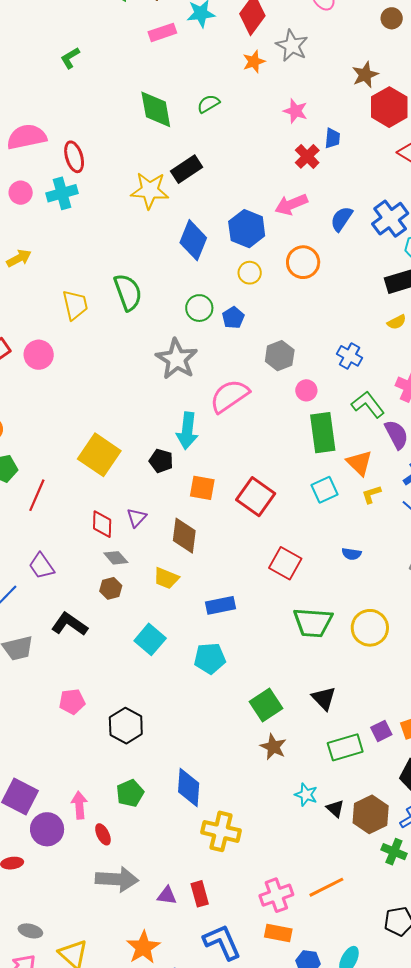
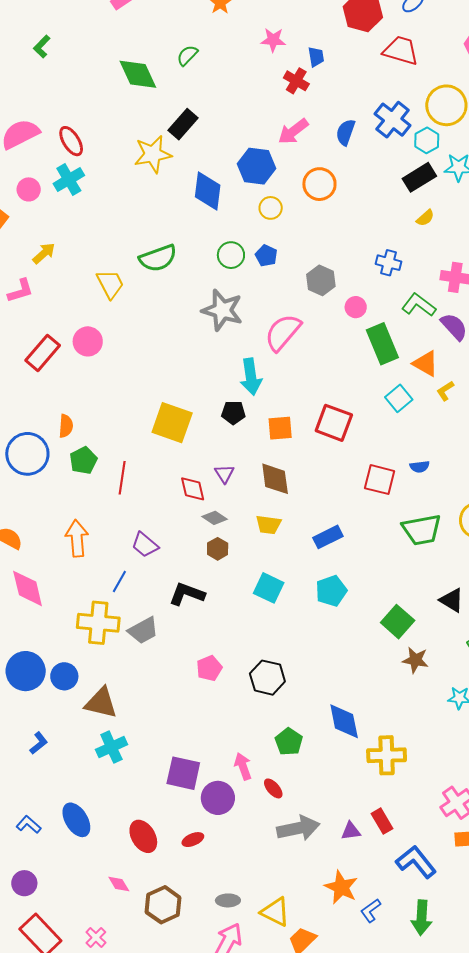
green semicircle: (128, 292) -> (158, 258), turned 105
blue semicircle: (352, 554) -> (420, 467), moved

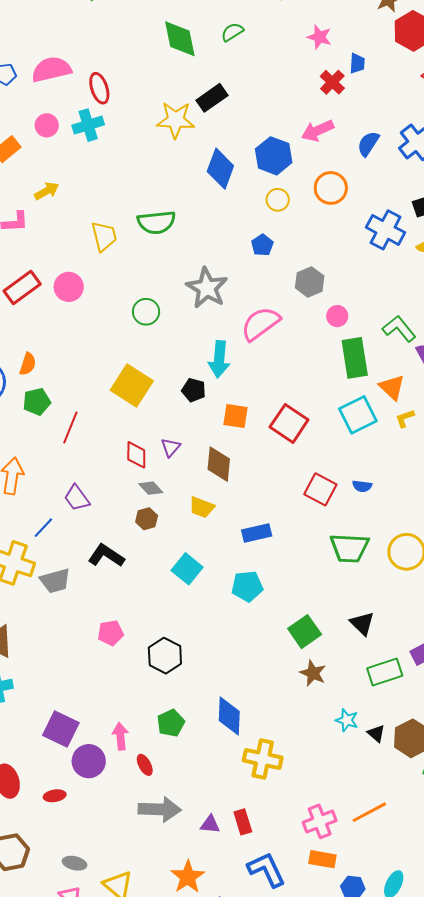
green circle: (231, 255) -> (146, 312), moved
blue cross: (388, 263) -> (386, 230), moved, size x1.5
cyan square: (399, 398) -> (358, 415), size x1.4

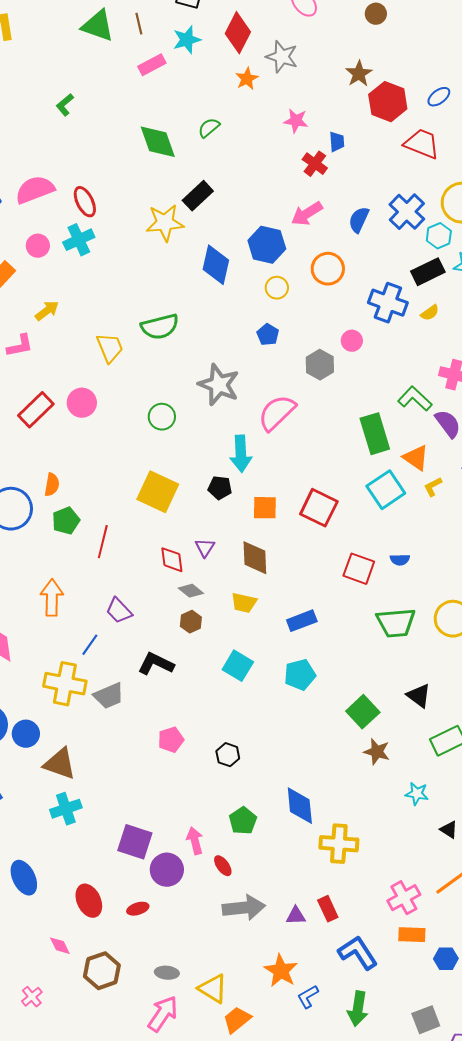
pink circle: (337, 316) -> (352, 341), moved
black hexagon: (165, 656) -> (228, 755), size x0.7
black triangle: (376, 733) -> (449, 830), moved

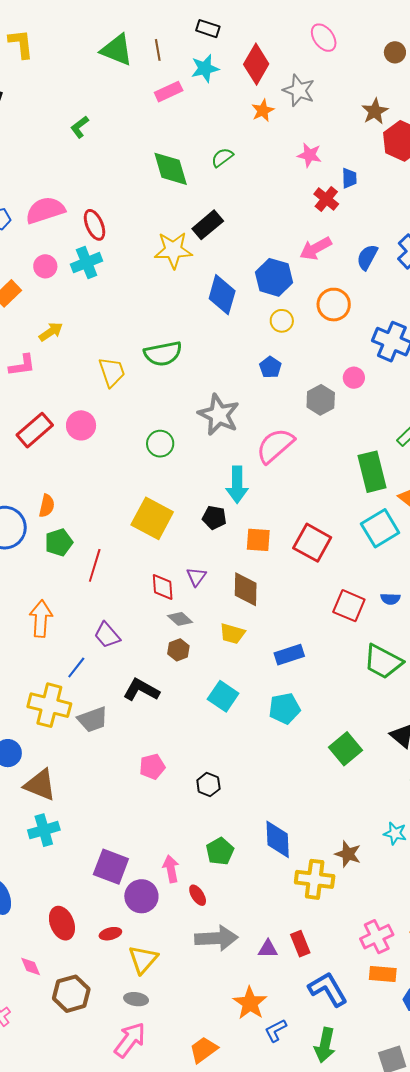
green trapezoid: (396, 623) -> (383, 662), turned 30
brown star: (377, 752) -> (348, 854), moved
yellow triangle: (213, 989) -> (143, 959), moved, turned 36

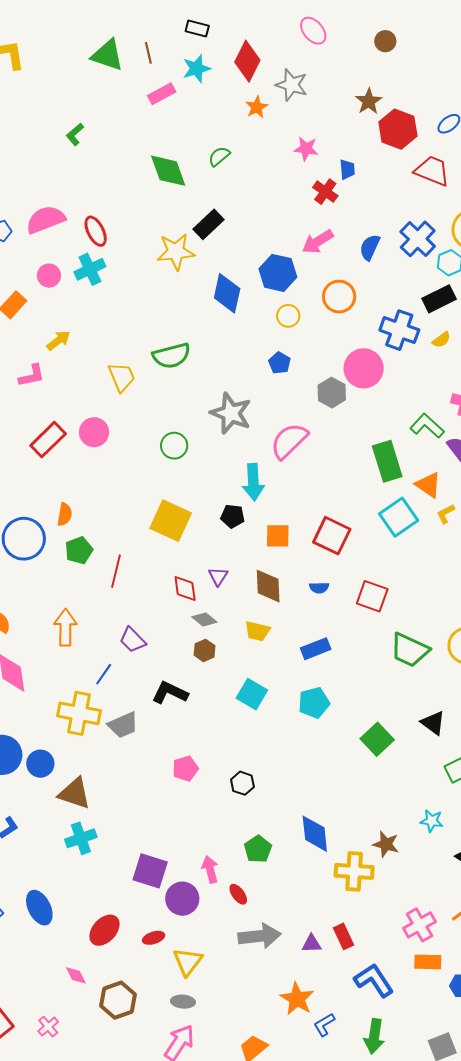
pink circle: (354, 378) -> (364, 368), size x1.8
blue semicircle: (390, 599) -> (319, 588), moved
red ellipse: (62, 923) -> (104, 930), turned 68

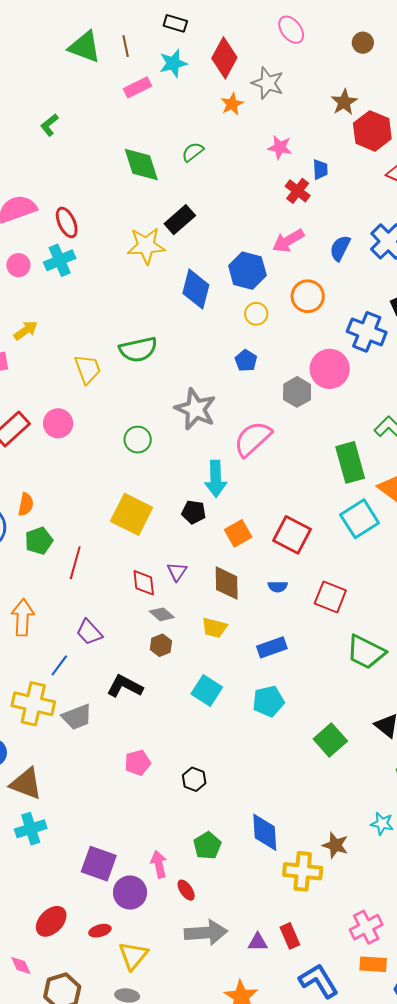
orange square: (278, 536) -> (238, 533), turned -32

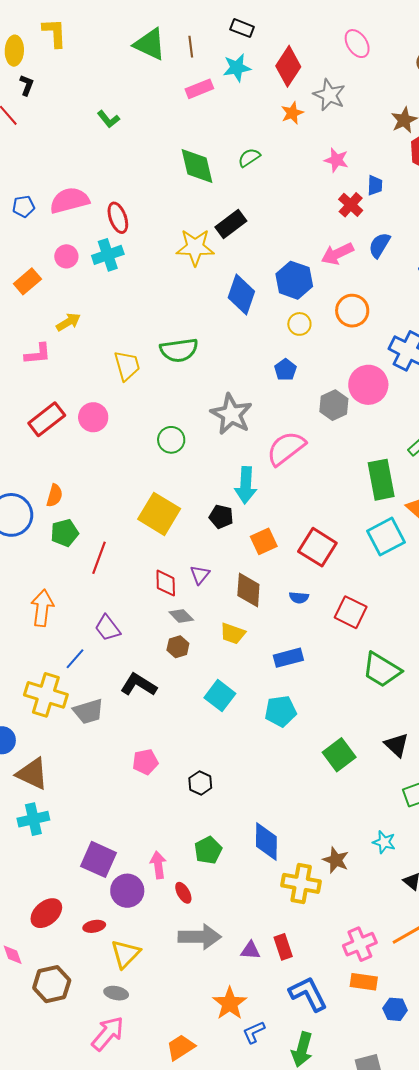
green L-shape: (49, 125) -> (108, 119), turned -95
blue semicircle: (340, 248) -> (379, 245), moved

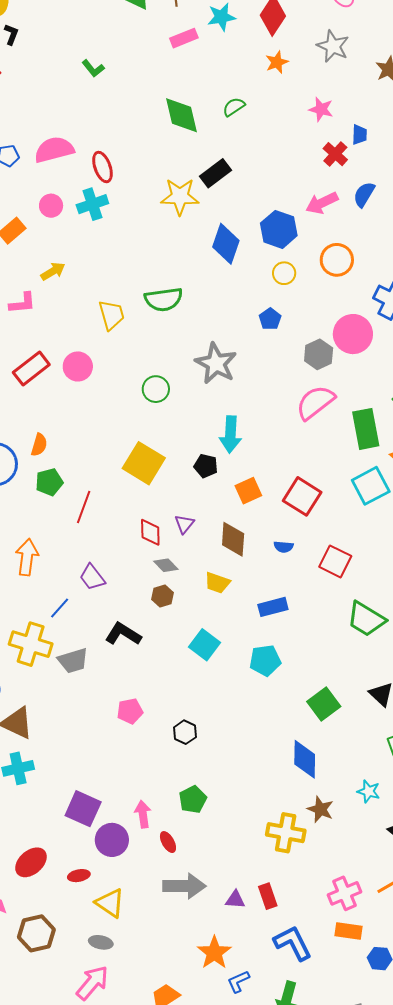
gray star: (329, 95) -> (333, 46), moved
pink semicircle: (286, 448) -> (315, 402), moved
blue diamond: (266, 841) -> (305, 759), moved
yellow triangle: (125, 954) -> (110, 903), turned -40

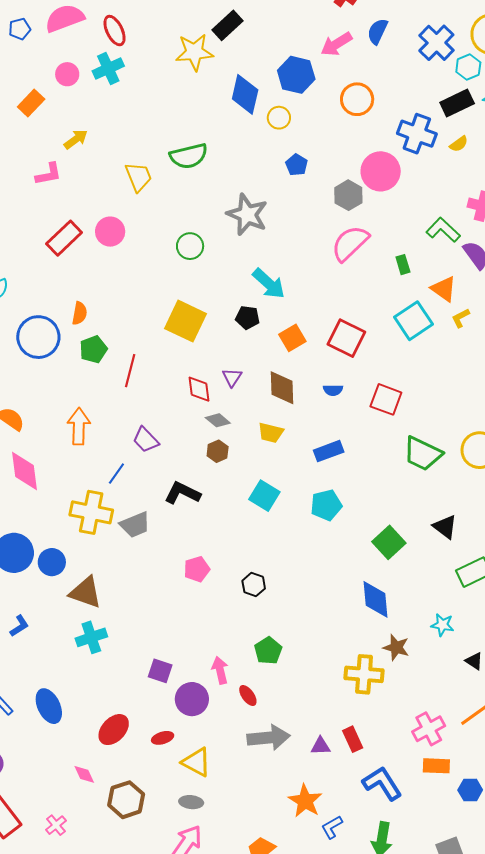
yellow circle: (284, 273) -> (279, 118), moved
green rectangle: (366, 429) -> (403, 265), size x0.5
cyan arrow: (230, 434) -> (269, 284), turned -45
purple square: (83, 809) -> (160, 671), size x0.7

